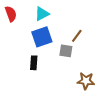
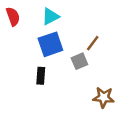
gray square: (66, 51) -> (79, 61), turned -32

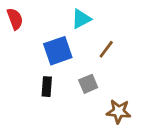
cyan triangle: (50, 16) -> (81, 19), moved
gray square: (79, 61) -> (88, 84), moved

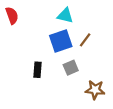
cyan triangle: (81, 19) -> (65, 16), turned 42
blue square: (58, 51) -> (61, 41), moved

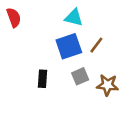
brown star: (95, 90) -> (108, 85), moved

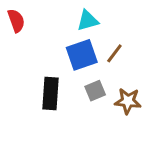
cyan triangle: (74, 17) -> (88, 21), turned -30
black rectangle: (43, 79) -> (50, 94), size x1.5

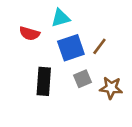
red semicircle: (16, 21) -> (30, 33), moved, turned 126
cyan triangle: (88, 21) -> (61, 18), moved

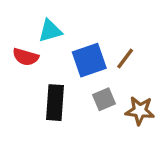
cyan triangle: (61, 18) -> (50, 31), moved
red semicircle: (30, 33) -> (26, 57), moved

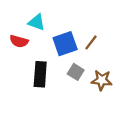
cyan triangle: (50, 31) -> (37, 22), turned 36
gray square: (104, 99) -> (76, 72), turned -35

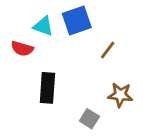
blue square: (65, 44) -> (77, 21), moved
gray square: (76, 72) -> (89, 119), moved

